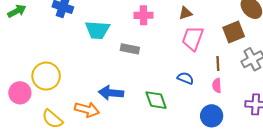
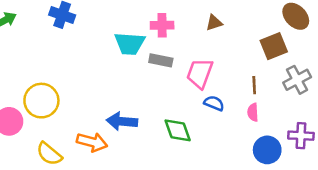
cyan trapezoid: (97, 30) -> (130, 43), moved
pink trapezoid: (193, 38) -> (200, 73), moved
gray rectangle: (130, 49) -> (161, 60), moved
blue circle: (212, 116) -> (267, 150), moved

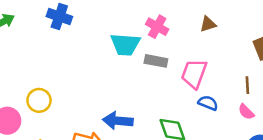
pink cross: (162, 25) -> (157, 27), turned 30
yellow circle: (41, 101) -> (39, 100), size x0.7
pink semicircle: (253, 112) -> (246, 112), turned -42

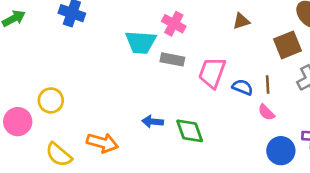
brown triangle: (208, 24) -> (241, 21), moved
blue semicircle: (208, 103) -> (243, 87), moved
blue arrow: (118, 121) -> (153, 122), moved, size x0.7

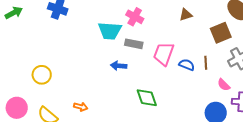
pink semicircle: (266, 112) -> (224, 85), moved
pink circle: (18, 122) -> (17, 108), moved
blue arrow: (153, 122) -> (119, 66), moved
orange arrow: (102, 143) -> (81, 107), size x0.6

